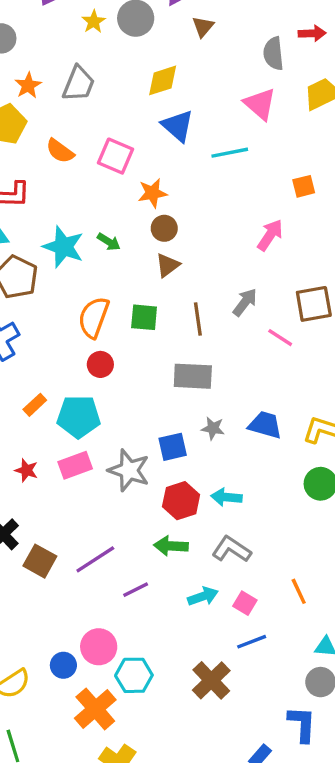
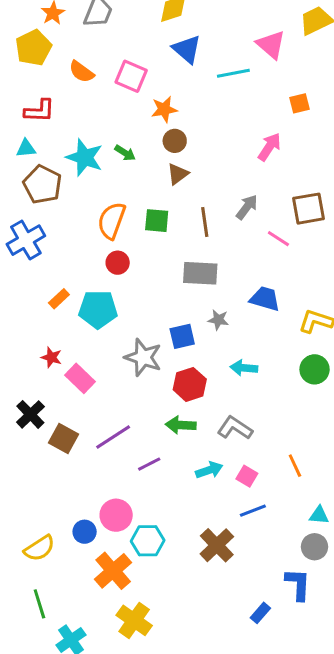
pink triangle: (260, 104) -> (271, 45), moved
blue trapezoid: (265, 425) -> (265, 299), moved
pink rectangle: (75, 465) -> (80, 378), moved, turned 64
cyan arrow: (226, 497) -> (244, 368), moved

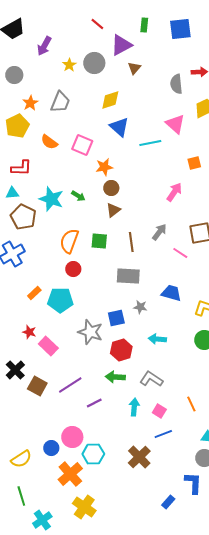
cyan arrow: (209, 470) -> (134, 407), turned -66

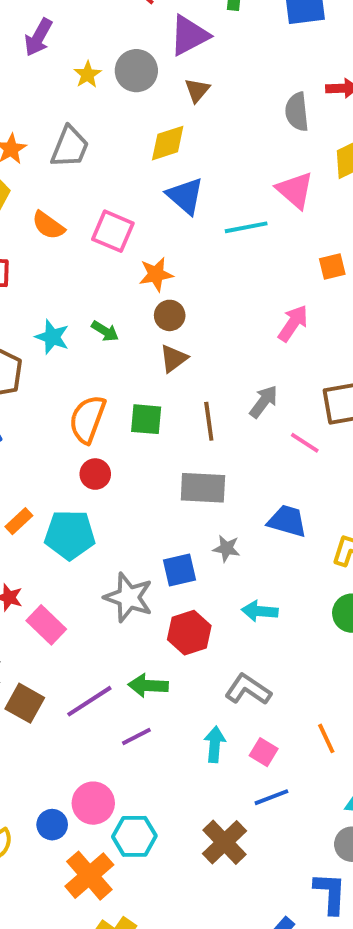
brown triangle: (134, 68) -> (197, 90), moved
cyan star: (51, 199) -> (52, 337), size x0.7
green arrow: (115, 377) -> (148, 686), moved

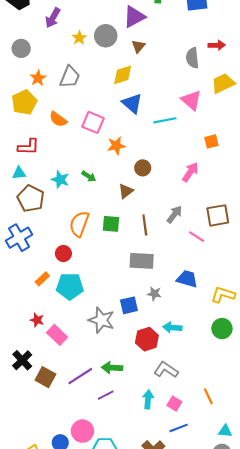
brown circle: (170, 315) -> (143, 168), moved
red circle: (95, 474) -> (63, 253), moved
red hexagon: (189, 633) -> (147, 339), moved

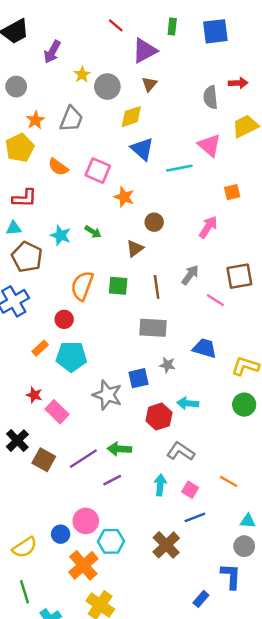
gray circle: (106, 36) -> (107, 87), moved
orange star: (116, 146) -> (124, 197), turned 30
orange line: (208, 396) -> (229, 481), turned -35

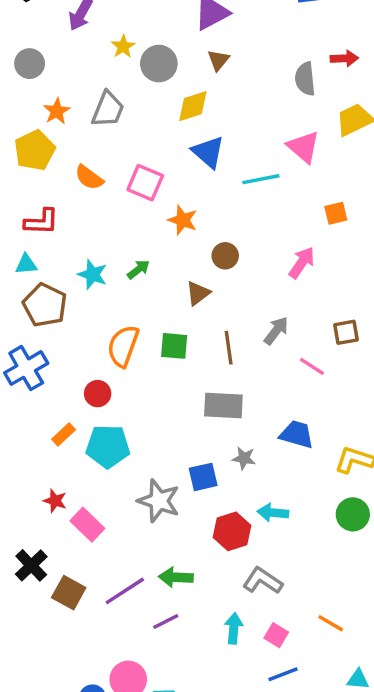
green arrow: (93, 232) -> (138, 269), turned -70
brown square: (239, 276) -> (346, 332), size x0.7

